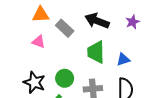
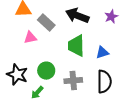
pink triangle: (39, 42) -> (30, 38), moved, turned -32

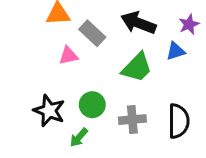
green trapezoid: (76, 46) -> (137, 67), turned -135
blue triangle: (102, 53) -> (176, 51), moved

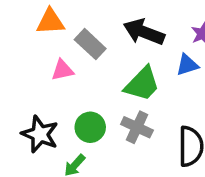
gray cross: (132, 120) -> (137, 127), moved, turned 30

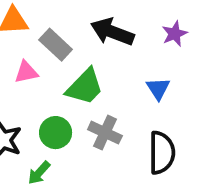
blue triangle: (187, 65) -> (158, 89), moved, turned -45
green trapezoid: (142, 84) -> (85, 87), moved

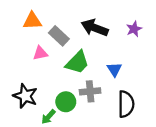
blue triangle: (158, 89) -> (114, 69), moved
green circle: (56, 133) -> (66, 102), moved
gray cross: (105, 133) -> (90, 91), turned -30

